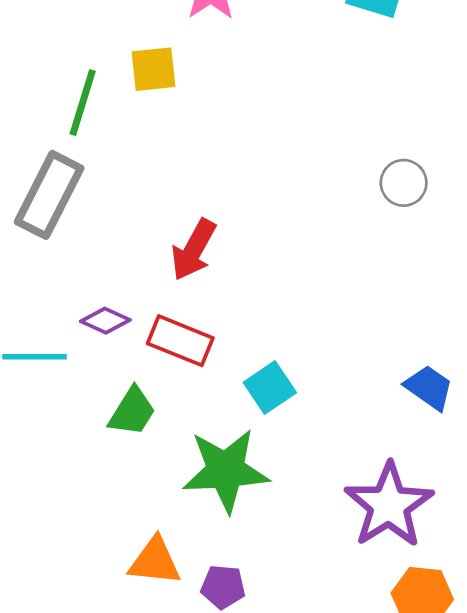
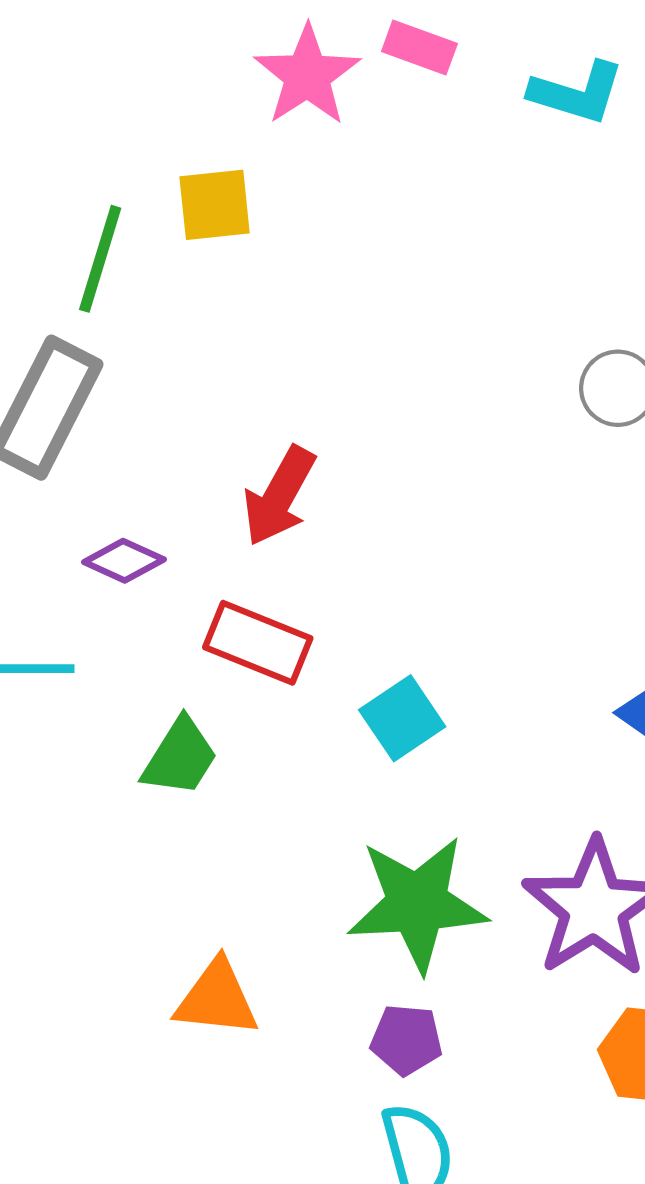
purple diamond: (105, 321) -> (124, 561), moved
green star: (226, 470) -> (417, 904), moved
purple pentagon: (223, 587) -> (406, 1040), moved

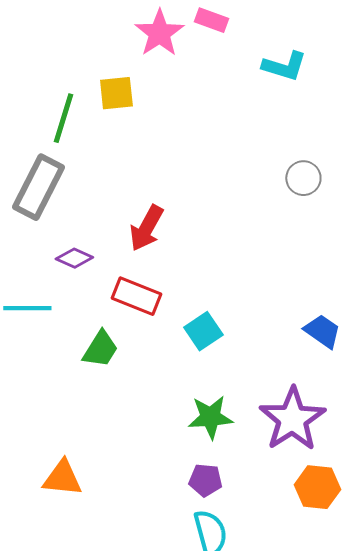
cyan L-shape: (577, 93) -> (284, 66), moved
green star: (417, 904) -> (210, 417), size x0.7
orange triangle: (217, 999) -> (62, 478), moved

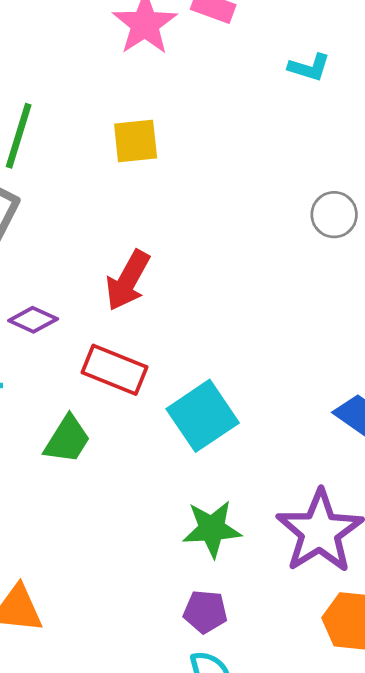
cyan L-shape: (284, 66) -> (309, 67), size x0.7
yellow square: (116, 93) -> (136, 141), moved
cyan square: (203, 331) -> (203, 416), size x1.4

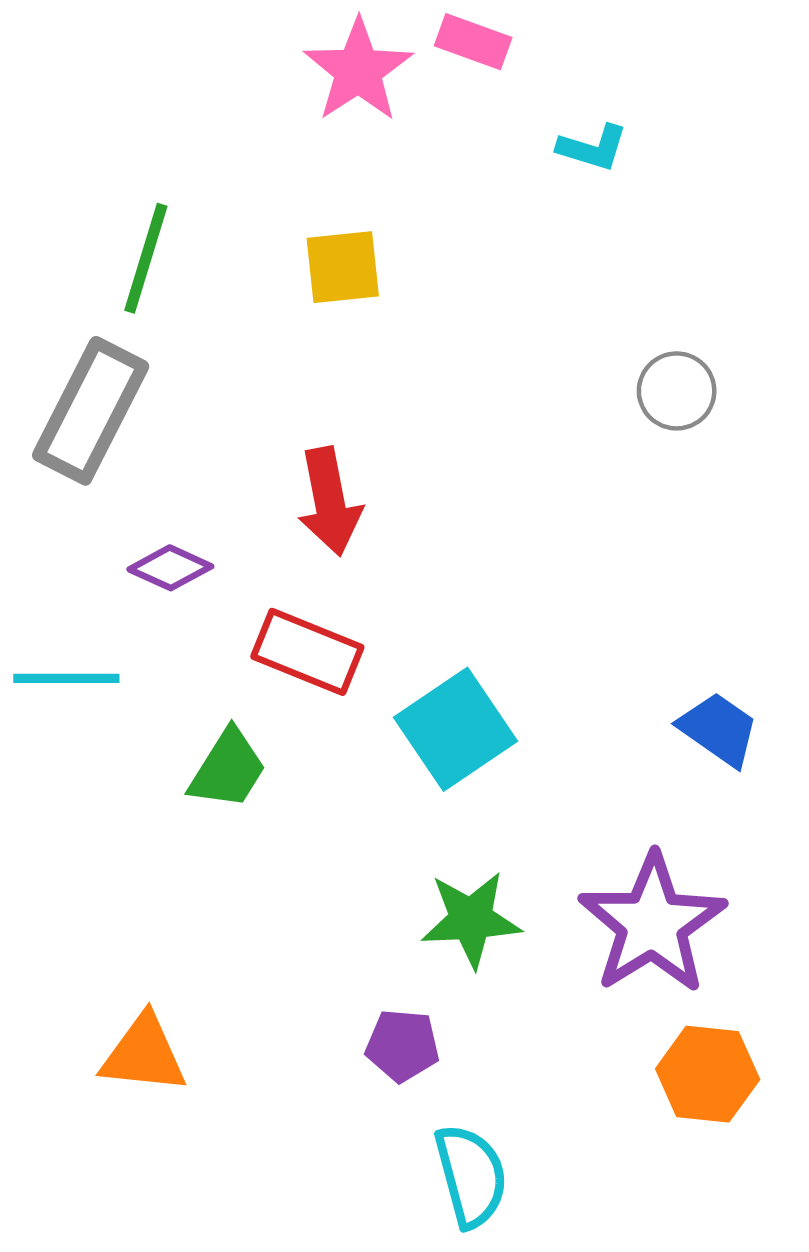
cyan L-shape: (309, 67) -> (593, 148), moved
red arrow: (128, 280) -> (329, 501), turned -40
purple pentagon: (205, 612) -> (402, 1045), moved

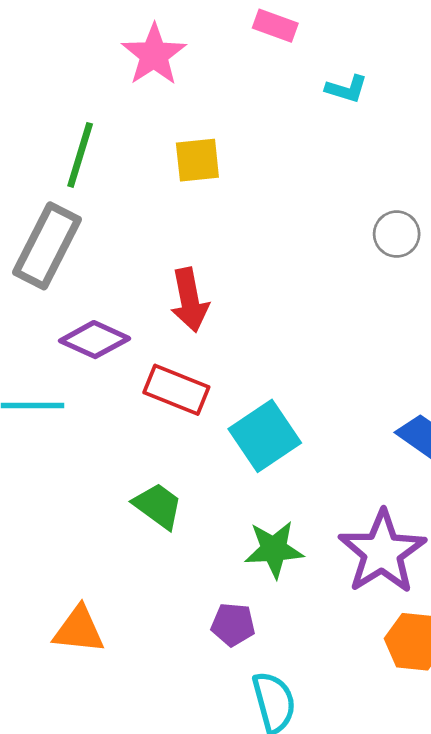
pink star: (358, 70) -> (154, 55), moved
purple diamond: (170, 568) -> (95, 340), size x1.4
green trapezoid: (228, 769) -> (158, 506), moved, turned -86

